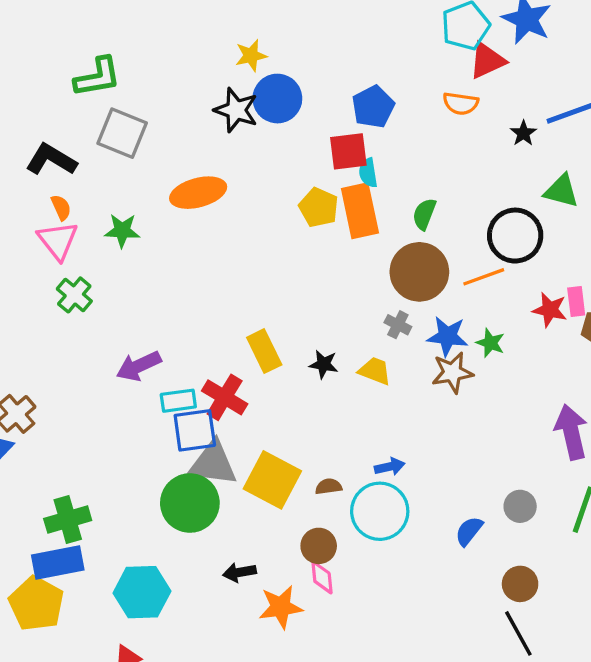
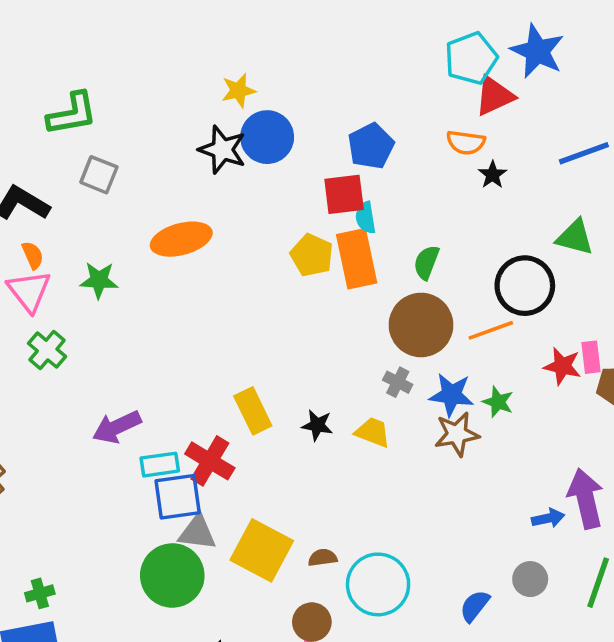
gray square: (122, 133) -> (99, 175), size x0.7
black star: (523, 133) -> (493, 175), moved
gray triangle: (213, 463) -> (197, 533), size x0.7
blue arrow: (390, 467) -> (548, 518), moved
green cross: (68, 520) -> (40, 593), size x0.6

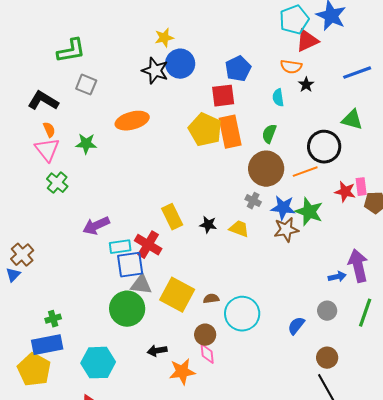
cyan semicircle: (366, 218) -> (278, 98), moved
yellow pentagon: (312, 255) -> (205, 130), size x1.4
green star: (498, 402) -> (309, 212), size x1.6

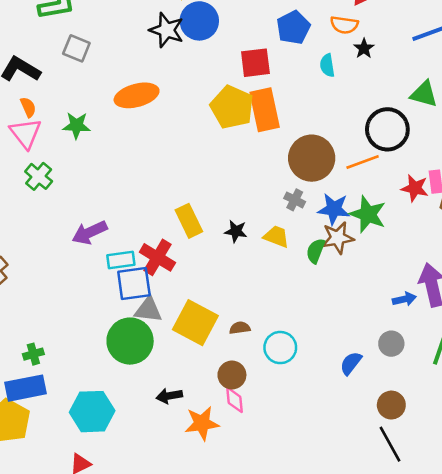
blue pentagon: (238, 69) -> (293, 27), moved
green semicircle: (269, 134) -> (316, 251), moved
cyan circle: (242, 314) -> (280, 348), size x0.7

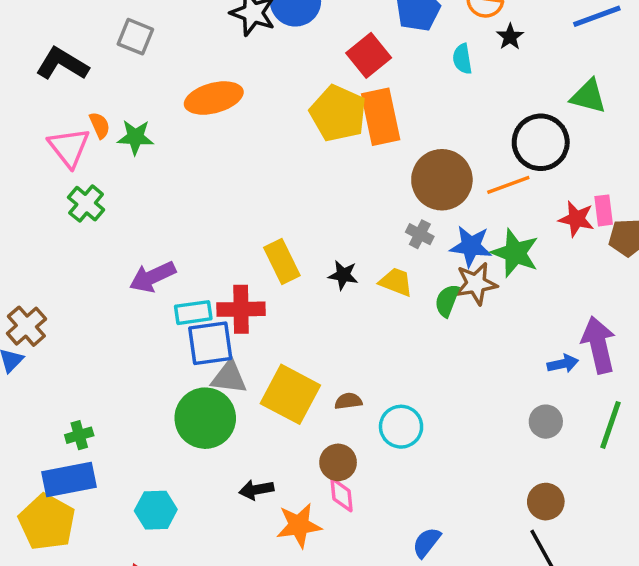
red square: (255, 63) -> (369, 55), turned -32
orange semicircle: (28, 107) -> (100, 125), moved
red cross: (157, 257) -> (241, 309), turned -32
blue semicircle: (351, 363) -> (427, 542), moved
cyan hexagon: (92, 412) -> (156, 510), size x0.7

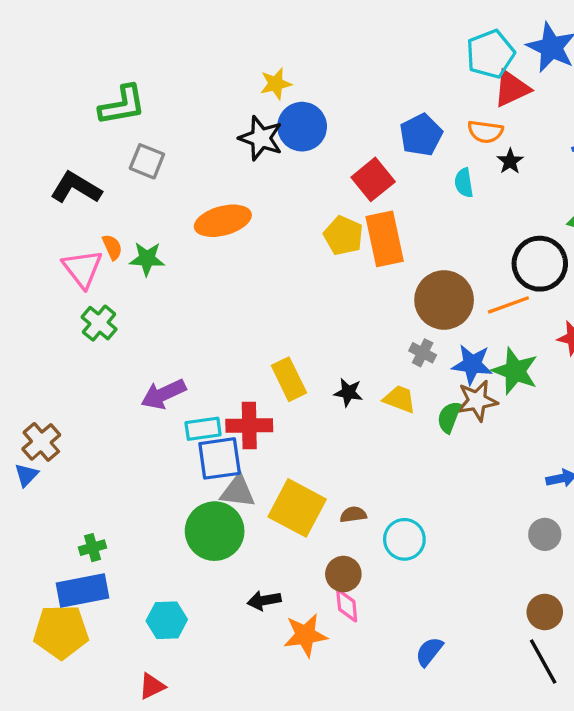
yellow pentagon: (338, 113) -> (343, 236), size x0.7
yellow pentagon: (47, 522) -> (61, 632), turned -30

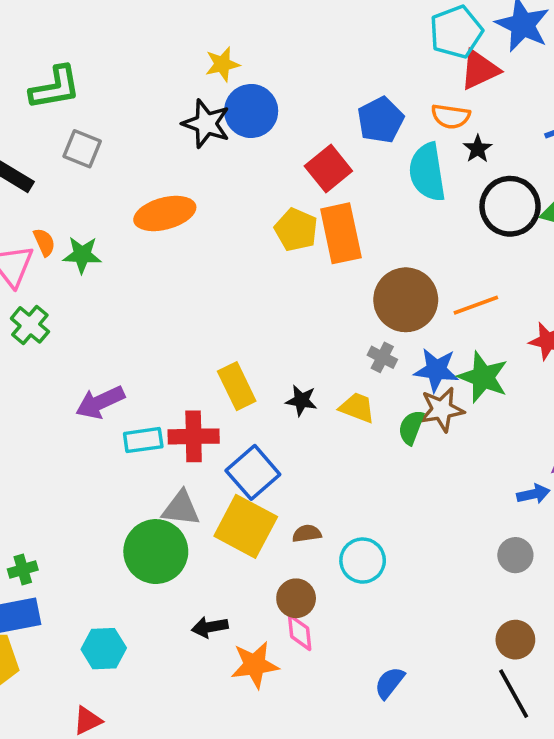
cyan semicircle: (464, 183) -> (427, 172), size x1.8
black circle: (540, 264) -> (510, 206), moved
blue square: (220, 458) -> (253, 472), moved, turned -33

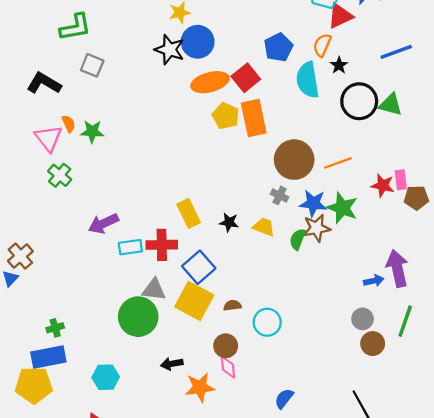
orange semicircle: (451, 116) -> (322, 45), turned 105
orange ellipse: (165, 213) -> (210, 82), moved
brown circle: (515, 640) -> (373, 344), moved

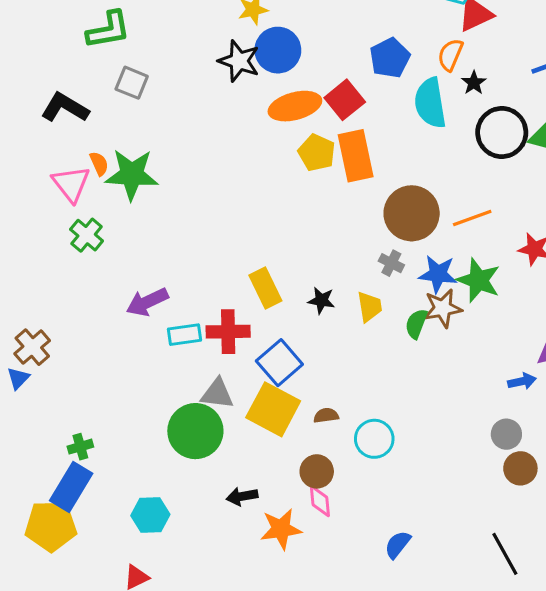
green star: (92, 132) -> (132, 174), size x1.6
yellow trapezoid: (264, 227) -> (370, 307), turned 60
blue rectangle: (48, 357) -> (71, 487), turned -48

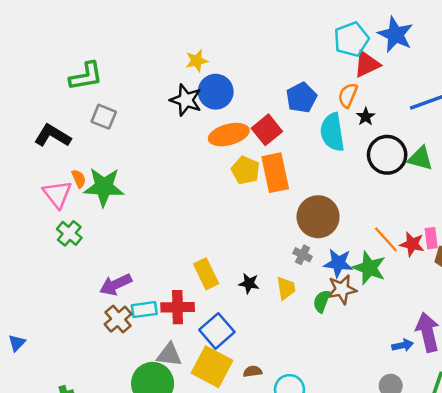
orange line: (472, 218) -> (386, 239), moved, turned 68
brown cross: (32, 347) -> (118, 319), moved

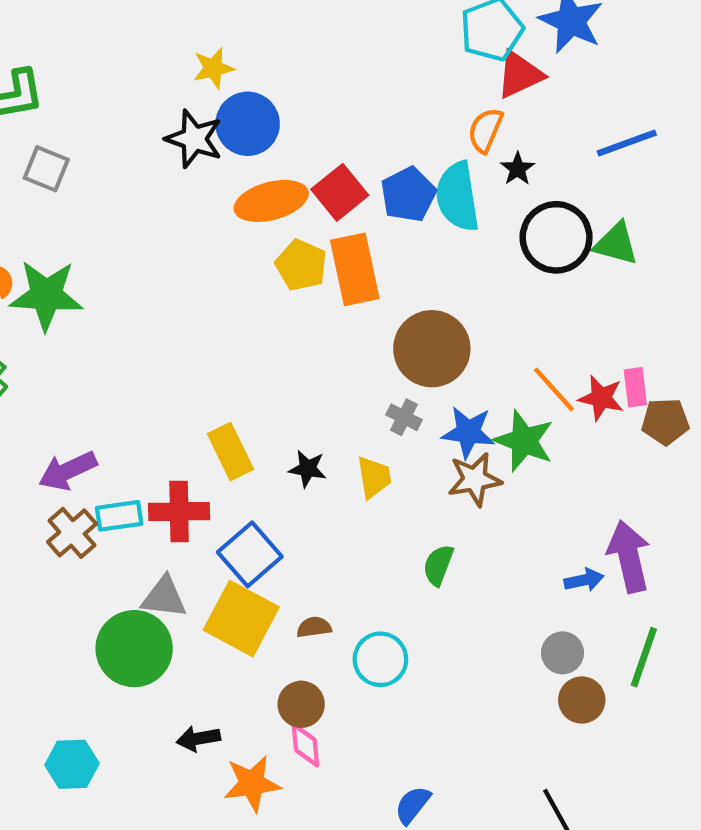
blue pentagon: (301, 98) -> (408, 194), moved
green semicircle: (322, 301) -> (438, 565), moved

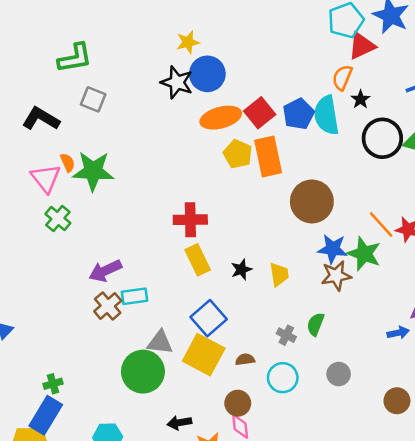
gray cross: (404, 417) -> (286, 335), moved
black star: (308, 469) -> (241, 270), turned -30
red cross: (179, 511) -> (190, 220), moved
gray circle: (562, 653) -> (339, 374), moved

